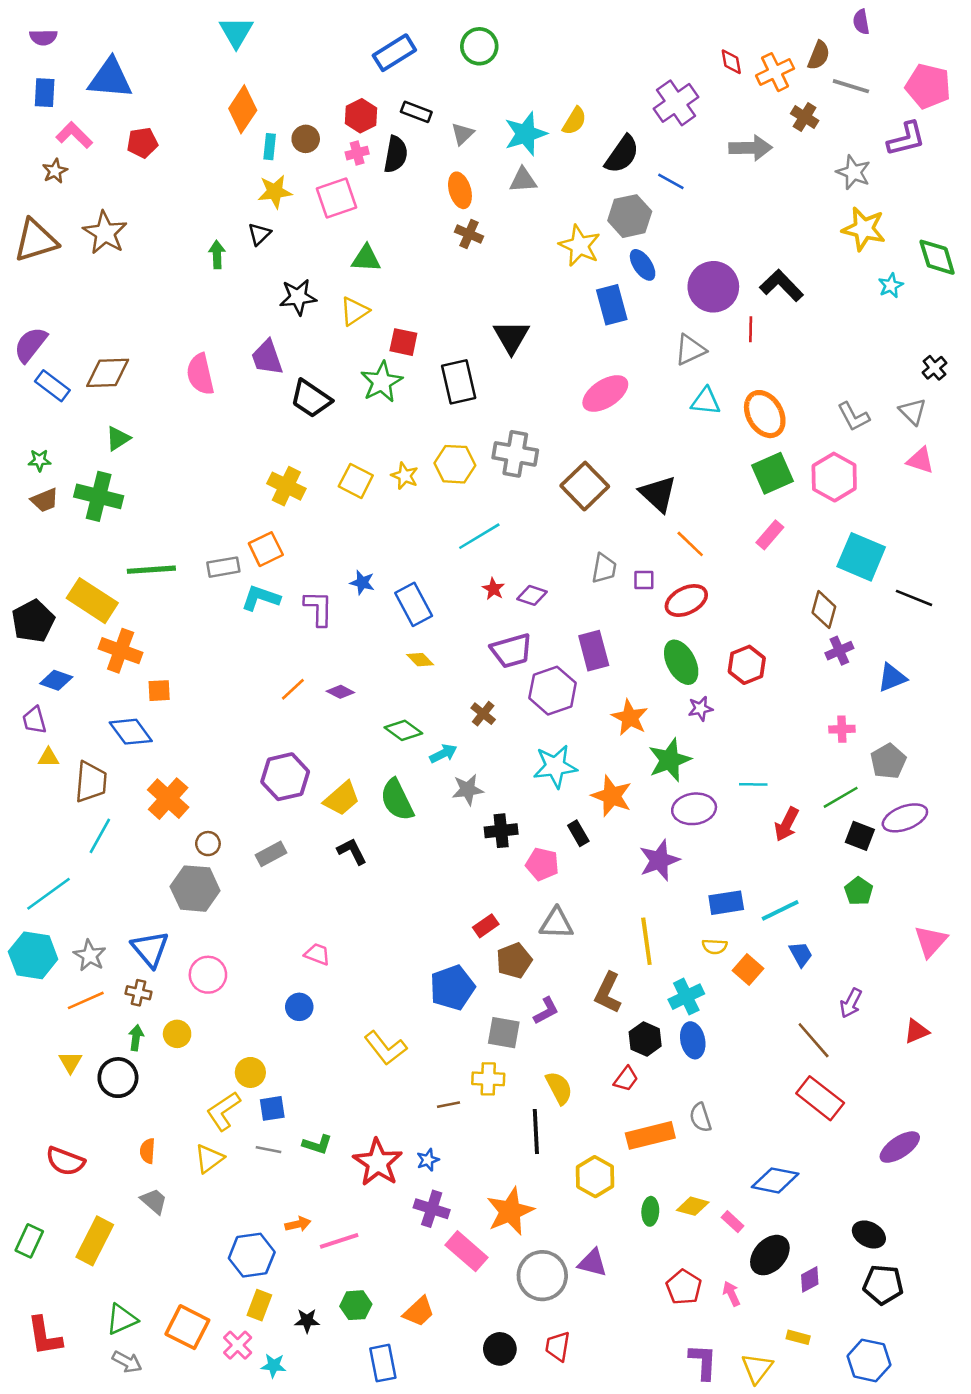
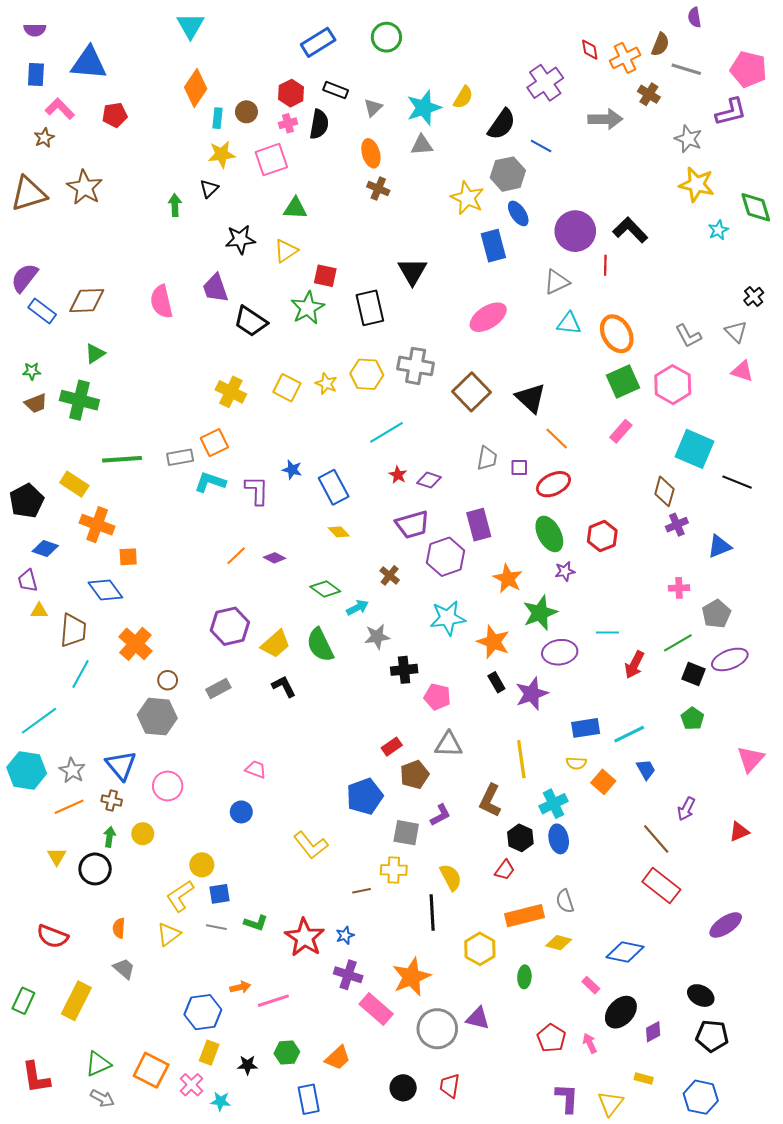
yellow rectangle: (92, 601) -> (74, 484), size x0.7
black rectangle: (578, 833) -> (496, 682), moved
yellow diamond: (693, 1206) -> (559, 943), moved

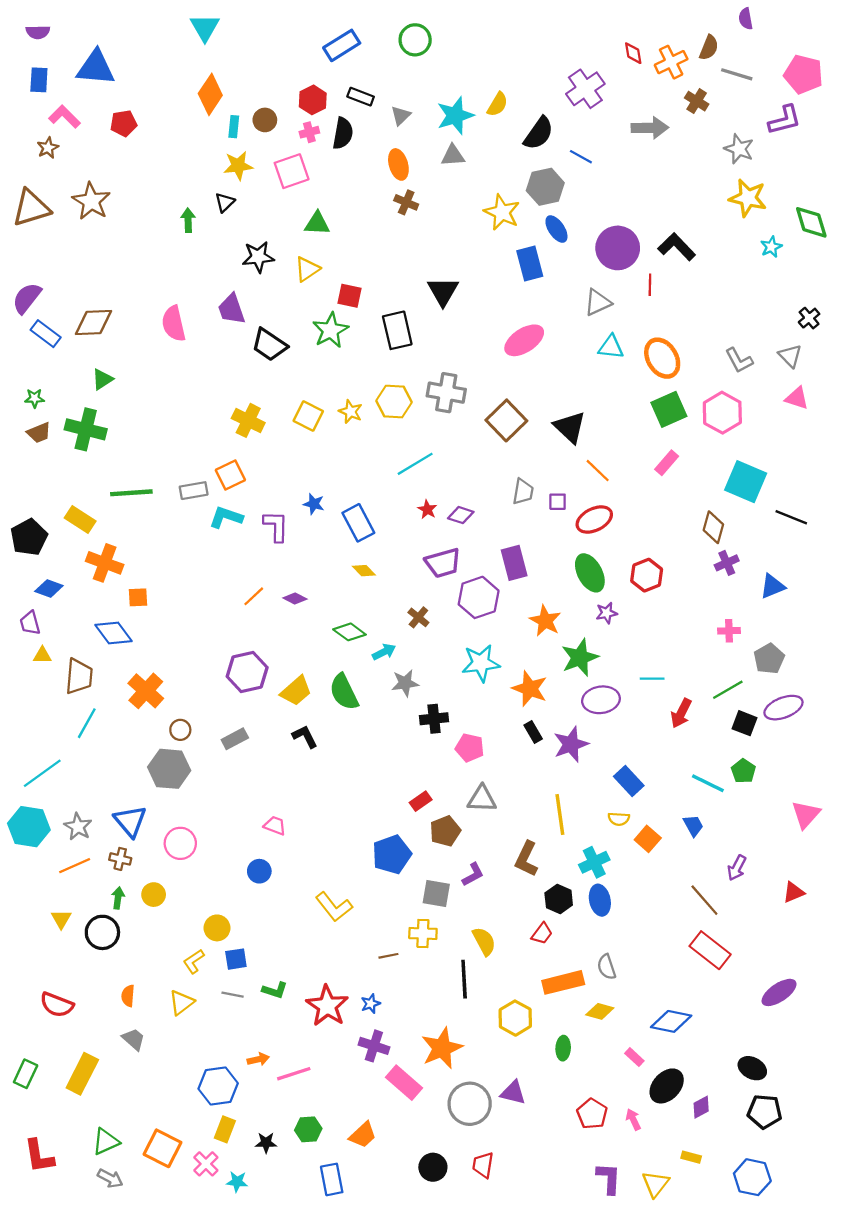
blue rectangle: (586, 728) -> (629, 781), turned 56
cyan line: (629, 734) -> (708, 783), moved, turned 52
yellow L-shape: (180, 896) -> (194, 961), size x0.7

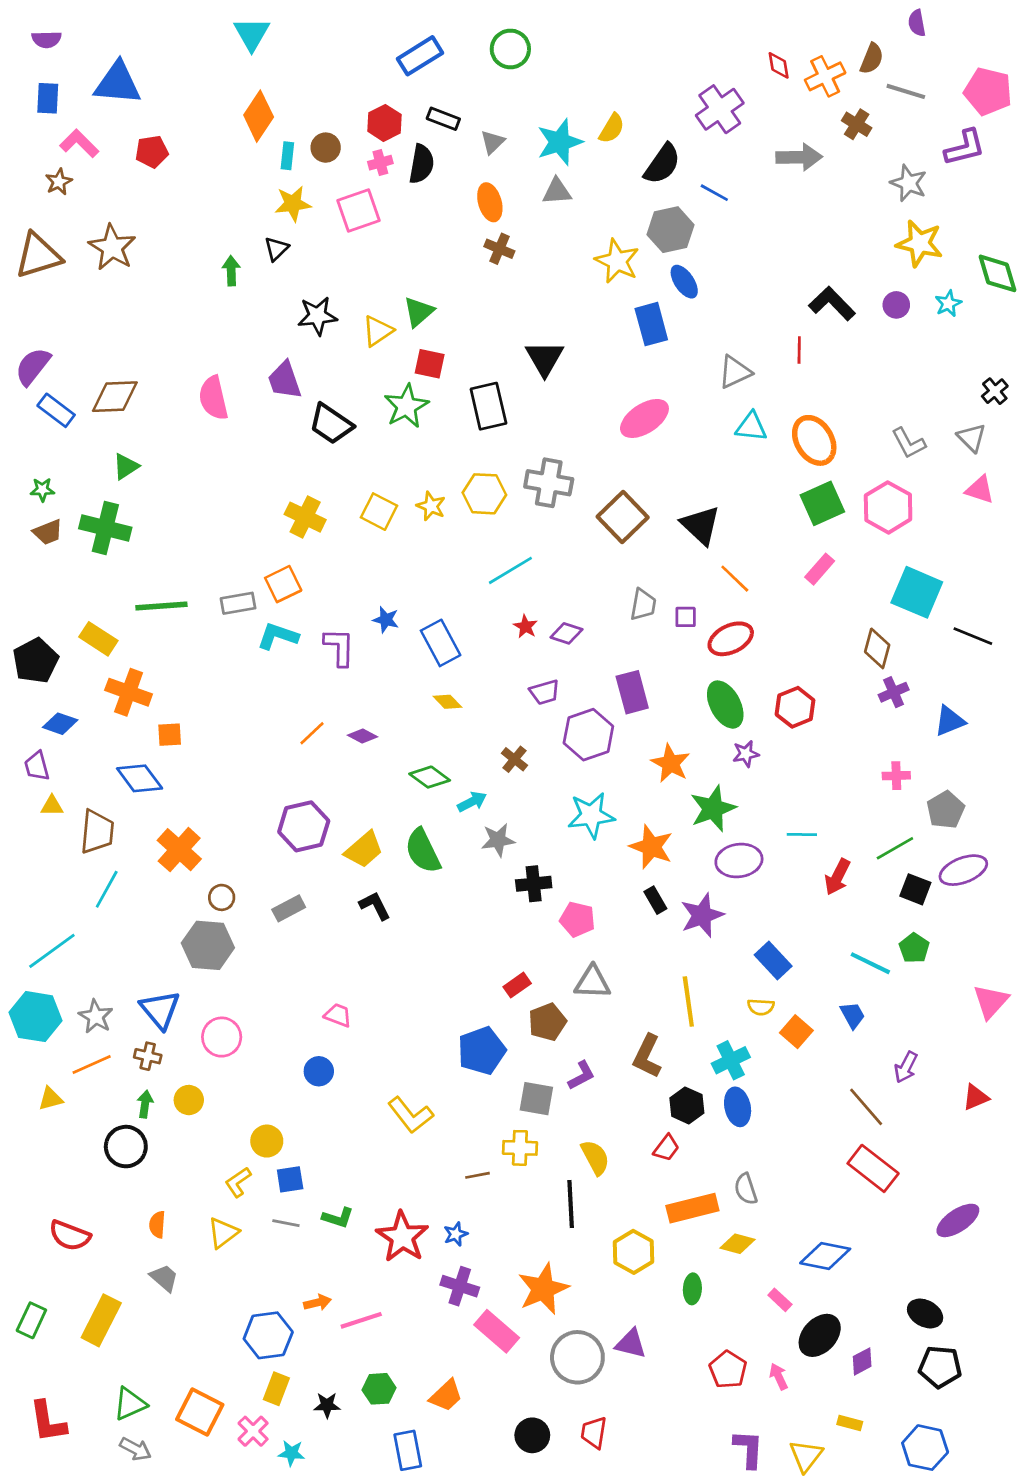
green triangle: (317, 223) -> (419, 312), moved, turned -44
purple circle: (618, 248) -> (896, 305), moved, size x0.5
purple trapezoid: (443, 563) -> (545, 692), size x0.7
yellow triangle: (61, 919) -> (51, 1099), moved, turned 45

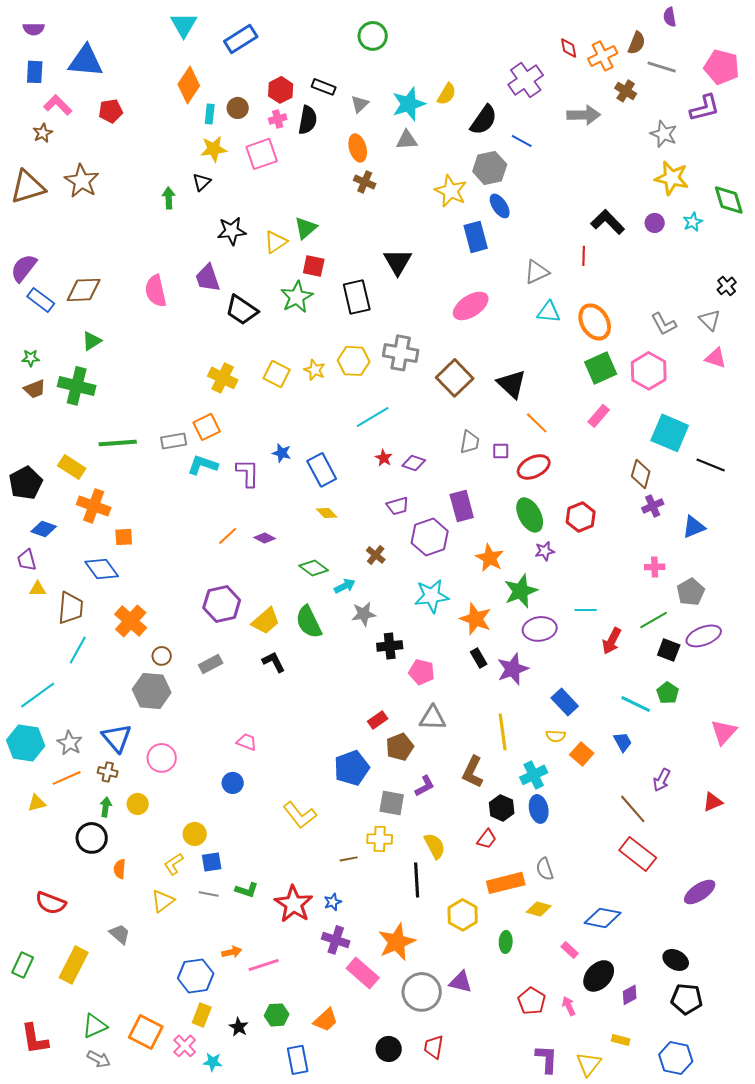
blue rectangle: (420, 56) -> (241, 39), moved
orange semicircle: (157, 1225) -> (120, 869), moved
black star: (327, 1405) -> (239, 1027), turned 30

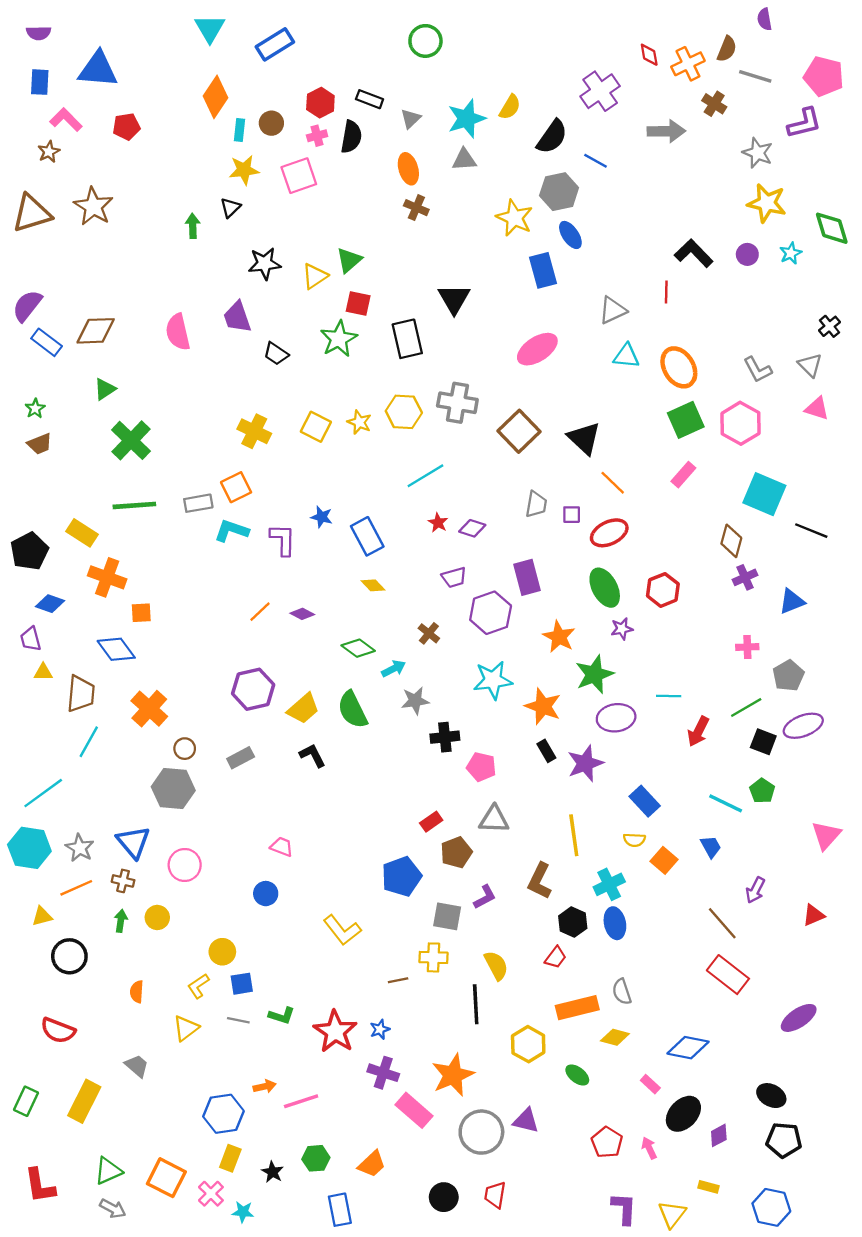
black trapezoid: (242, 310) -> (276, 354), size x0.7
green star: (31, 358) -> (35, 408), turned -30
green cross: (77, 386) -> (131, 440), moved, turned 30
black circle: (92, 838) -> (69, 956), moved
green ellipse: (506, 942) -> (577, 1075), turned -55

